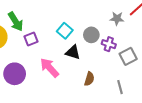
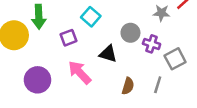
green arrow: (16, 22) -> (39, 17), turned 30
cyan square: (65, 31) -> (91, 17), moved
purple square: (31, 39) -> (68, 38), moved
gray line: (120, 87) -> (158, 85), moved, turned 32

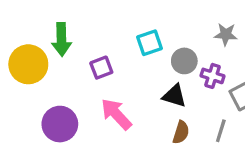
cyan square: (91, 17) -> (149, 43), moved, turned 30
black triangle: (108, 54) -> (174, 96), moved

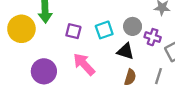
cyan square: (149, 43) -> (104, 30), moved
purple square: (101, 68) -> (73, 31), turned 35

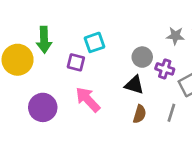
cyan square: (104, 30) -> (94, 42), moved

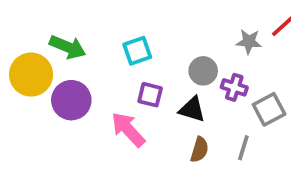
green arrow: (44, 40) -> (68, 47), turned -65
purple square: (76, 62) -> (150, 95), moved
purple circle: (43, 107) -> (71, 100), moved

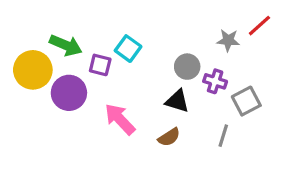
cyan square: (137, 51) -> (128, 49), turned -35
purple square: (150, 95) -> (100, 65), moved
brown semicircle: (199, 150) -> (169, 137), moved, turned 40

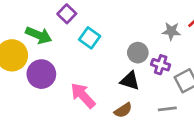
purple square: (100, 65) -> (67, 14), moved, turned 30
gray line: (223, 136) -> (167, 109), turned 66

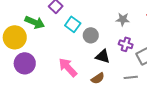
gray star: (171, 31) -> (123, 19), moved
gray circle: (138, 53) -> (91, 35), moved
purple circle: (41, 74) -> (25, 63), moved

